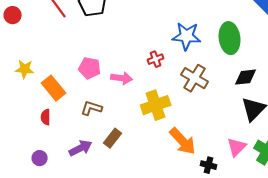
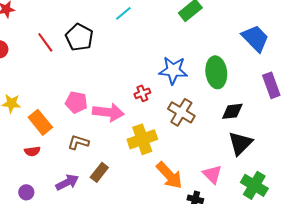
pink arrow: (122, 78) -> (108, 112), size x1.4
red semicircle: (46, 117) -> (32, 151), turned -98
pink triangle: (237, 147) -> (212, 174), moved, turned -30

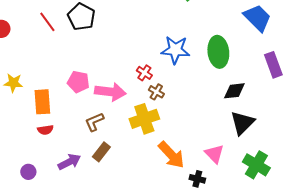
red cross: (142, 93) -> (144, 73), turned -35
brown cross: (181, 112) -> (156, 92), moved, size x0.6
orange rectangle: (40, 122) -> (42, 102), turned 35
brown L-shape: (78, 142) -> (94, 122), moved, turned -40
red semicircle: (32, 151) -> (45, 130), moved

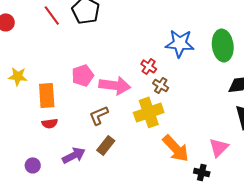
pink pentagon: (78, 82) -> (83, 75), turned -30
pink triangle: (214, 154) -> (219, 147), turned 30

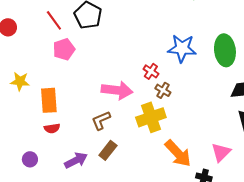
pink pentagon: (83, 75) -> (64, 49), moved
purple circle: (33, 165) -> (30, 159), moved

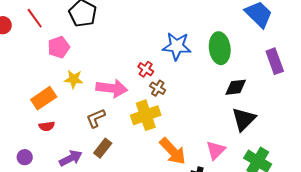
red line: (54, 20) -> (35, 18), moved
yellow star: (20, 81) -> (74, 79), moved
orange rectangle: (49, 100) -> (44, 98), turned 60

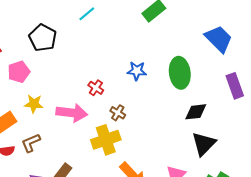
blue star: (177, 46) -> (137, 71), size x0.7
red cross: (146, 69) -> (96, 88), moved
brown L-shape: (96, 118) -> (31, 143), moved

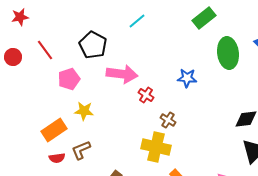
green ellipse: (180, 73) -> (228, 53), moved
pink arrow: (72, 113) -> (122, 74), moved
yellow cross: (106, 140) -> (156, 147), turned 32

